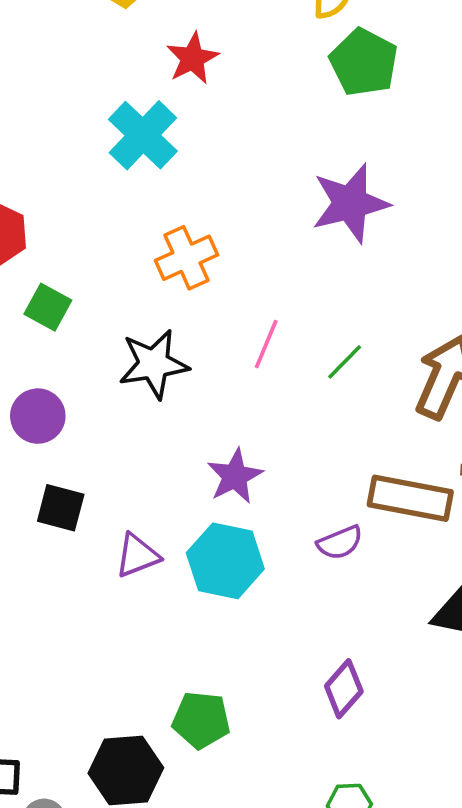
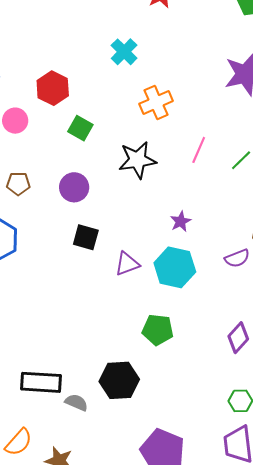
cyan cross: (143, 135) -> (124, 52), moved, size x0.7
purple star: (235, 476) -> (181, 221), size x0.7
green pentagon: (201, 720) -> (158, 330), moved

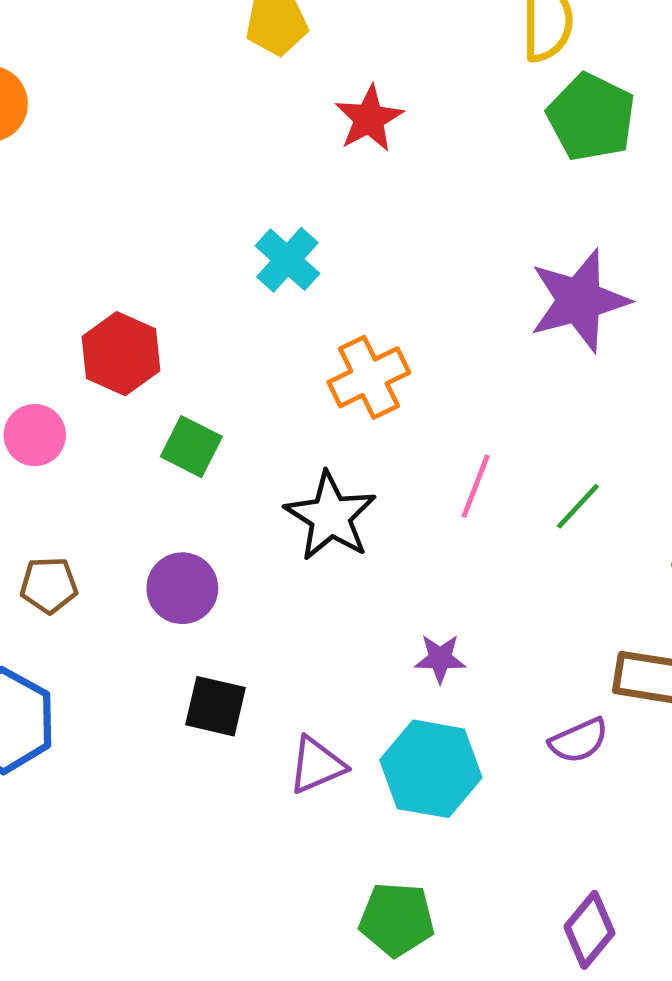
black star: (137, 160) -> (330, 516), turned -30
purple star: (181, 221) -> (440, 659), turned 30

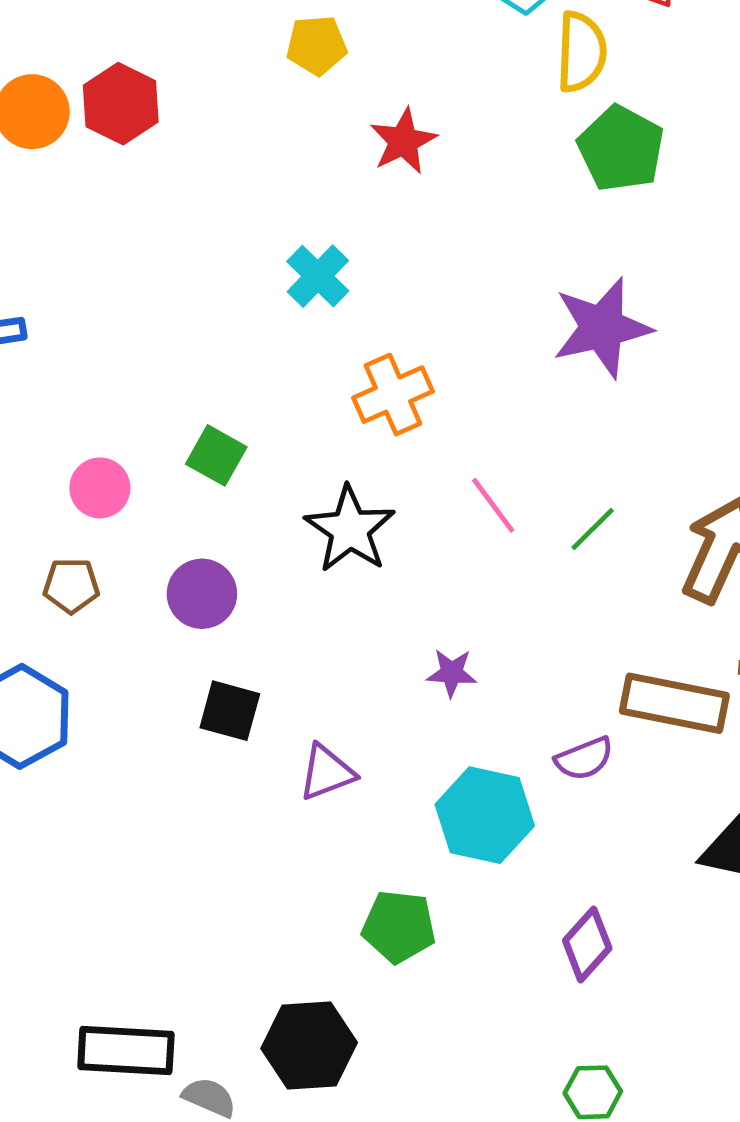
red hexagon: (121, 354) -> (121, 104), moved
pink circle: (35, 435) -> (100, 488), moved
pink line: (476, 486) -> (493, 505), turned -60
cyan hexagon: (431, 769) -> (485, 815), moved

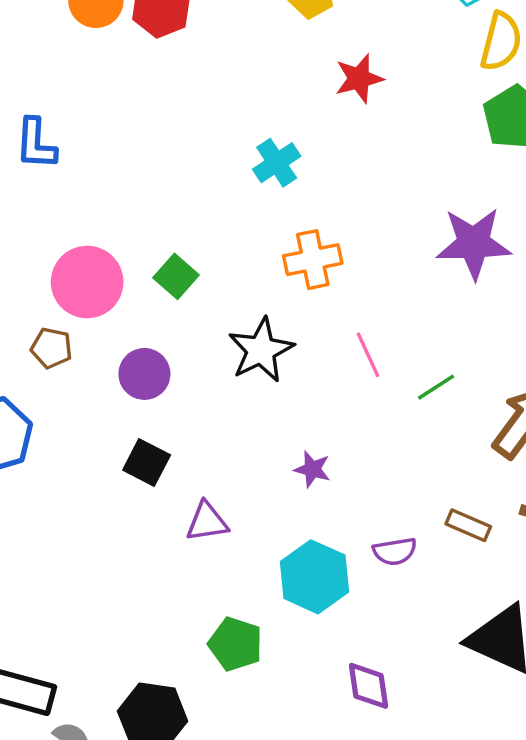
pink circle: (100, 488) -> (87, 282), size x1.6
brown rectangle: (674, 703) -> (468, 525), size x0.6
purple diamond: (587, 944) -> (368, 686), turned -62

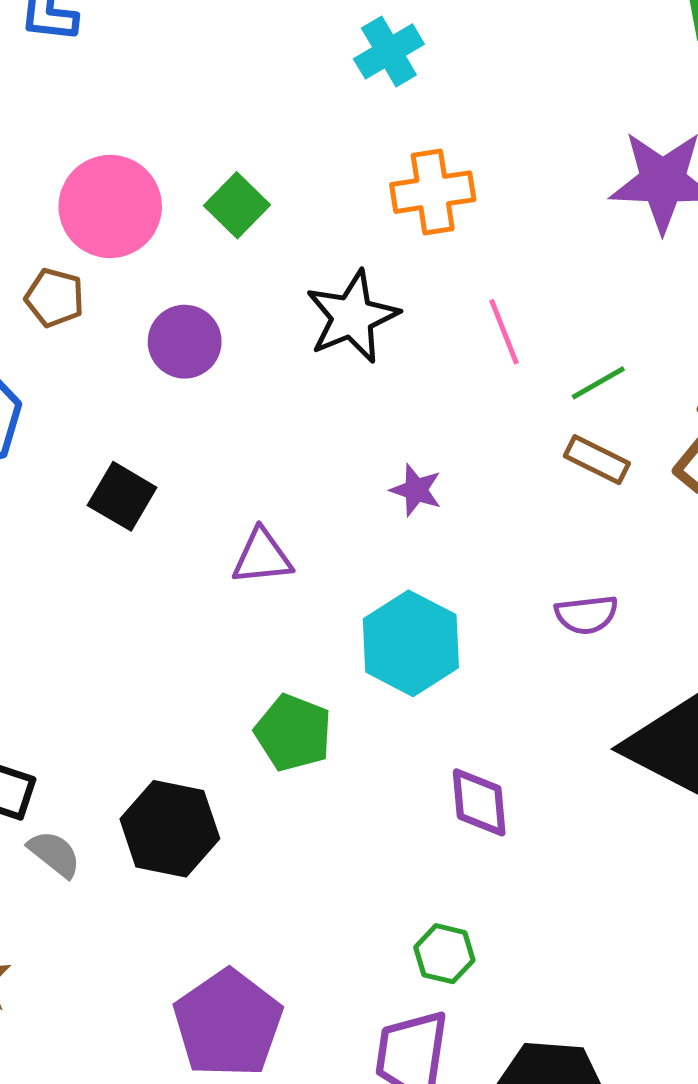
black square: (147, 463) -> (122, 496), moved
brown rectangle: (468, 525) -> (597, 460), moved
purple semicircle: (395, 551) -> (586, 615), moved

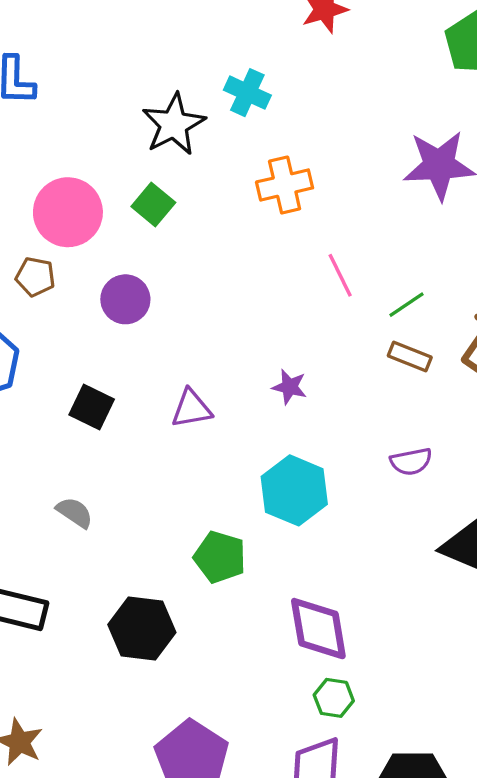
cyan cross: (389, 51) -> (247, 93), turned -30
black star: (352, 317) -> (174, 124), moved
purple triangle: (262, 557) -> (191, 409), moved
purple diamond: (479, 802) -> (318, 629), moved, size x1.4
gray semicircle: (54, 854) -> (75, 512), moved

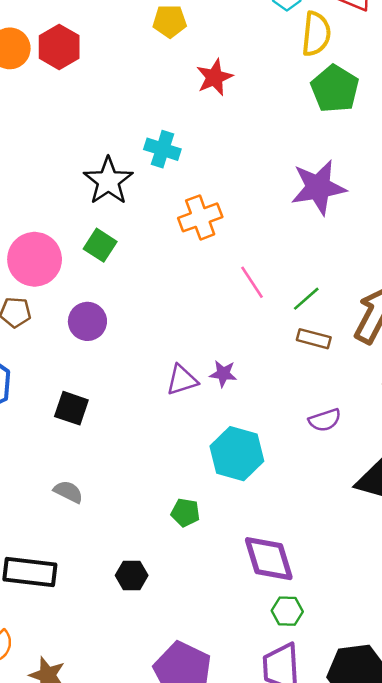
purple triangle: (191, 409) -> (182, 380), moved
green pentagon: (220, 557) -> (185, 513), size x0.7
black hexagon: (142, 629) -> (132, 575), size x0.6

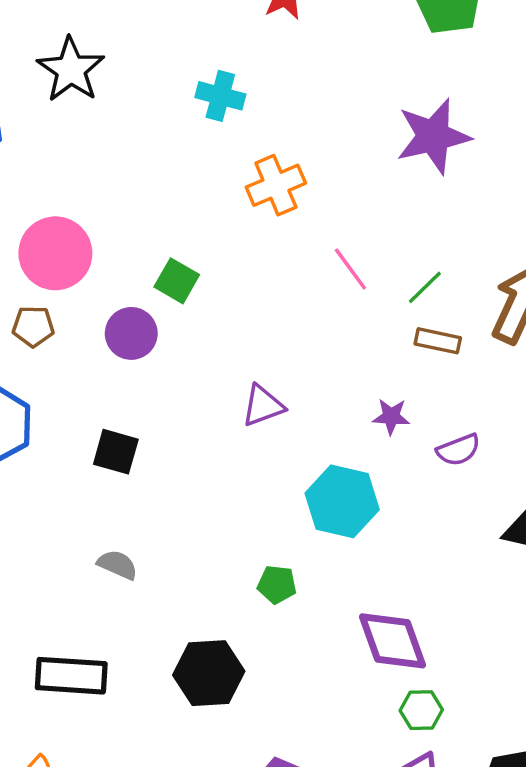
black star: (108, 181) -> (71, 70), moved
green square: (100, 245) -> (177, 281), moved
purple star: (223, 374) -> (391, 417), moved
black hexagon: (132, 575) -> (209, 673), size x1.6

